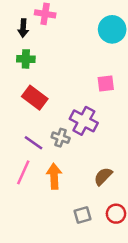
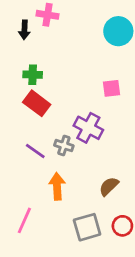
green cross: (26, 59) -> (33, 75), moved
pink line: (23, 172) -> (24, 220), moved
gray square: (82, 215) -> (87, 227), size x1.5

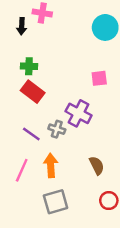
brown semicircle: (109, 186) -> (97, 165), turned 108
pink line: (24, 220) -> (22, 170), moved
gray square: (87, 227) -> (56, 202), moved

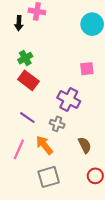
green cross: (29, 66) -> (25, 58), turned -32
gray cross: (57, 129) -> (57, 124), moved
orange arrow: (51, 165) -> (44, 145), turned -36

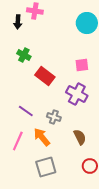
green cross: (25, 58) -> (24, 55), turned -32
red rectangle: (28, 80) -> (45, 76), moved
purple cross: (69, 99) -> (77, 94), moved

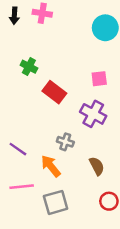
black arrow: (18, 22) -> (14, 16), moved
purple line: (26, 111) -> (18, 149), moved
pink line: (18, 141) -> (22, 187), moved, turned 60

